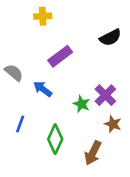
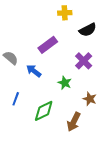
yellow cross: (43, 16) -> (65, 13), moved
purple cross: (105, 95) -> (84, 61), moved
green diamond: (55, 139) -> (44, 111), turned 40

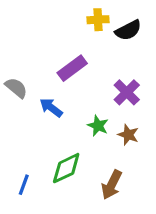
black semicircle: (88, 30) -> (128, 30), moved
blue line: (16, 99) -> (24, 185), moved
brown star: (90, 99) -> (128, 135), moved

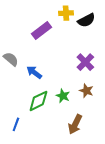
purple rectangle: (72, 68) -> (41, 30), moved
green star: (98, 126) -> (63, 96), moved
green diamond: (66, 168) -> (38, 101), moved

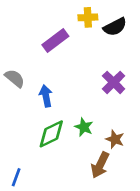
blue arrow: (34, 72) -> (46, 96), turned 42
brown star: (86, 91) -> (115, 139), moved
blue line: (16, 124) -> (16, 177), moved

